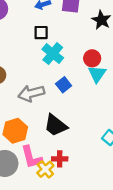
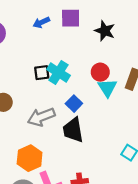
black square: (41, 33) -> (42, 73), moved
black trapezoid: (56, 125) -> (73, 130), moved, turned 50

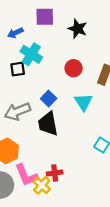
blue arrow: (41, 22) -> (15, 33), moved
cyan cross: (58, 72) -> (31, 54), moved
cyan triangle: (107, 88) -> (83, 102), moved

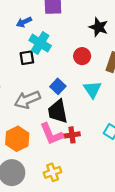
black star: (78, 29) -> (99, 27), moved
red cross: (55, 173) -> (72, 135), moved
pink L-shape: (26, 175) -> (51, 134), moved
yellow cross: (42, 185) -> (53, 172), turned 30

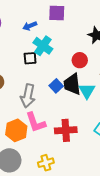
gray arrow: (27, 100) -> (28, 96), turned -60
black trapezoid: (58, 111) -> (72, 84), moved
pink L-shape: (51, 134) -> (36, 122), moved
red cross: (72, 135) -> (66, 130), size x1.5

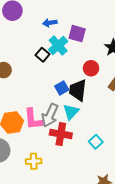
purple square: (57, 13) -> (77, 34), moved
black square: (30, 58) -> (43, 55), turned 32
cyan triangle: (87, 91) -> (71, 112), moved
gray arrow: (28, 96) -> (50, 115), moved

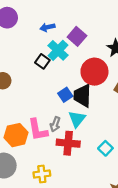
purple square: (77, 34) -> (77, 36), turned 30
red circle: (91, 68) -> (94, 72), size x1.6
gray arrow: (50, 115) -> (55, 124), size x0.6

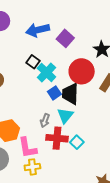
blue arrow: (47, 27) -> (38, 30), size x1.6
cyan cross: (58, 50) -> (46, 73), moved
pink L-shape: (38, 130) -> (27, 148), moved
cyan square: (105, 148) -> (77, 142), moved

